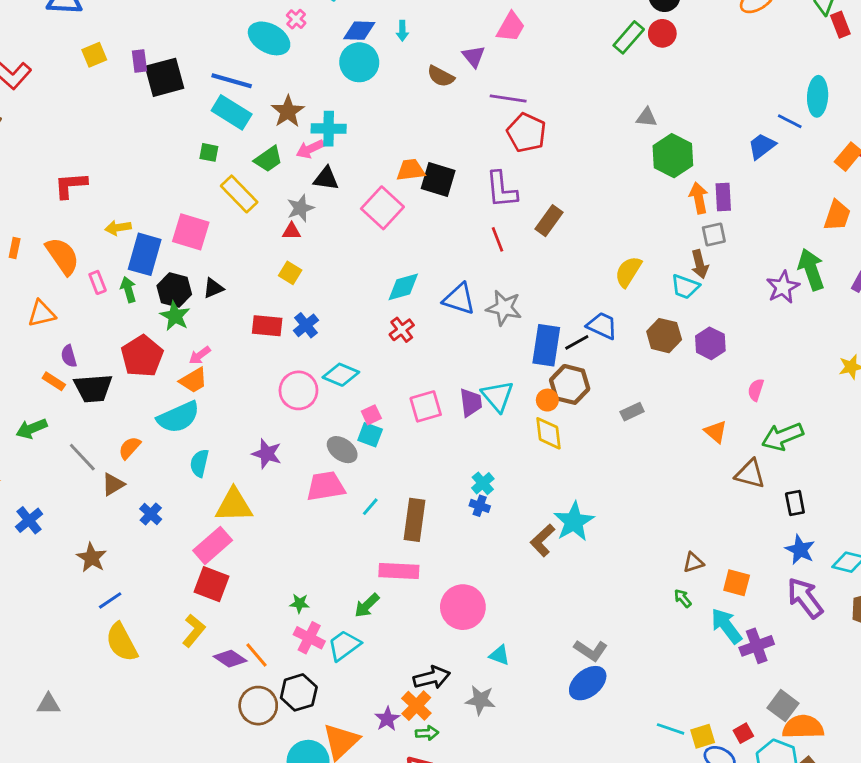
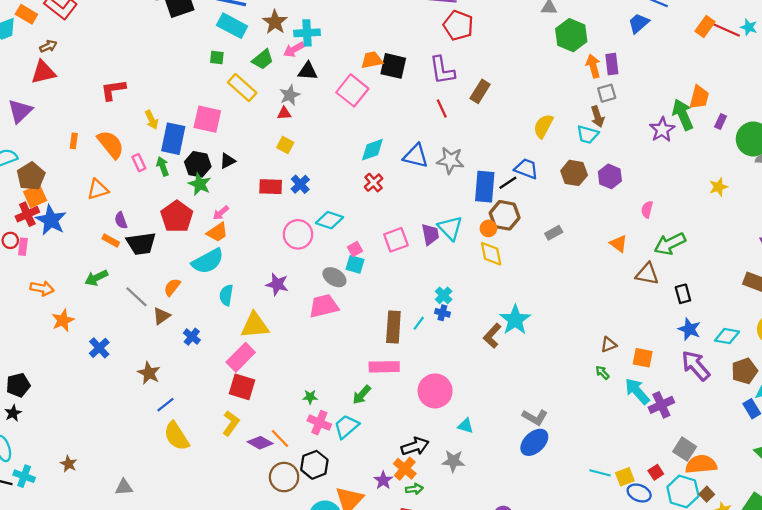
orange trapezoid: (837, 215) -> (699, 97), moved
yellow arrow: (118, 228) -> (152, 120), turned -102
cyan line: (370, 507) -> (419, 323), moved

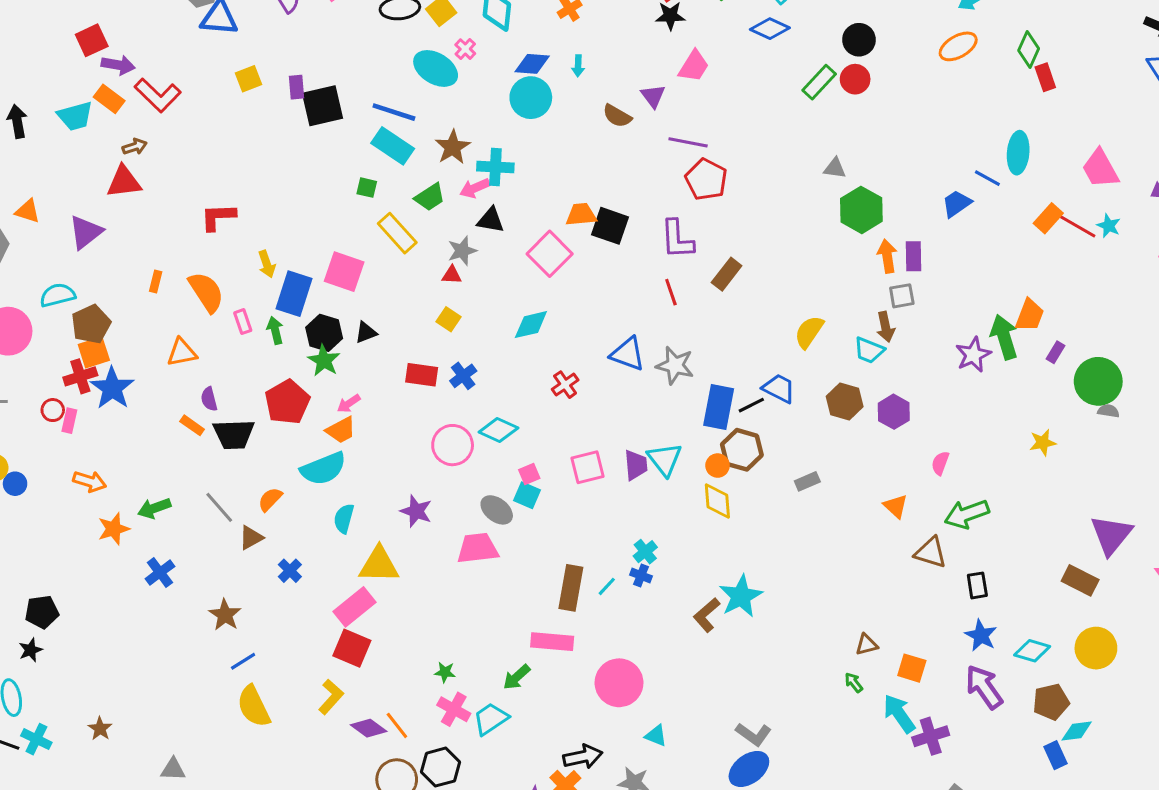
cyan diamond: (372, 150) -> (531, 325), moved
green arrow: (96, 278) -> (154, 508), moved

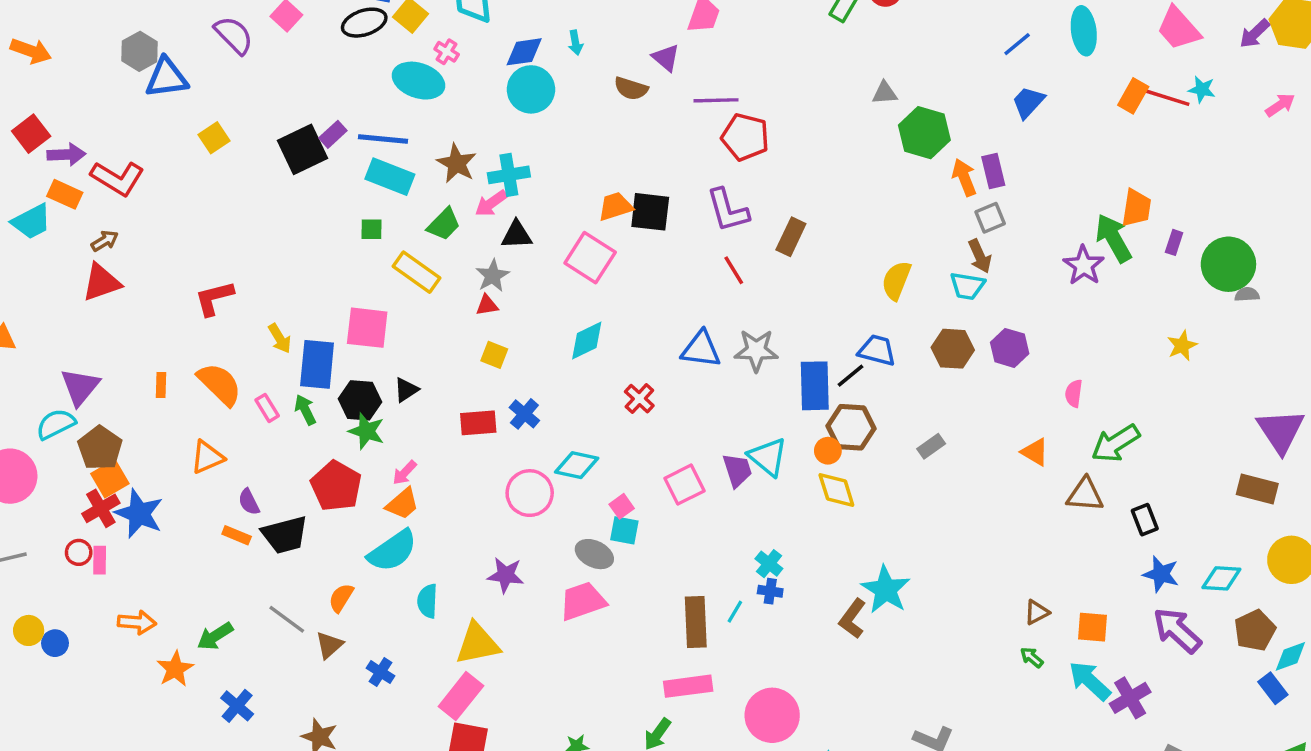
purple rectangle: (296, 87) -> (333, 134), moved, turned 65
blue line: (987, 178) -> (1017, 44), moved, turned -56
purple triangle: (86, 232) -> (80, 387), moved

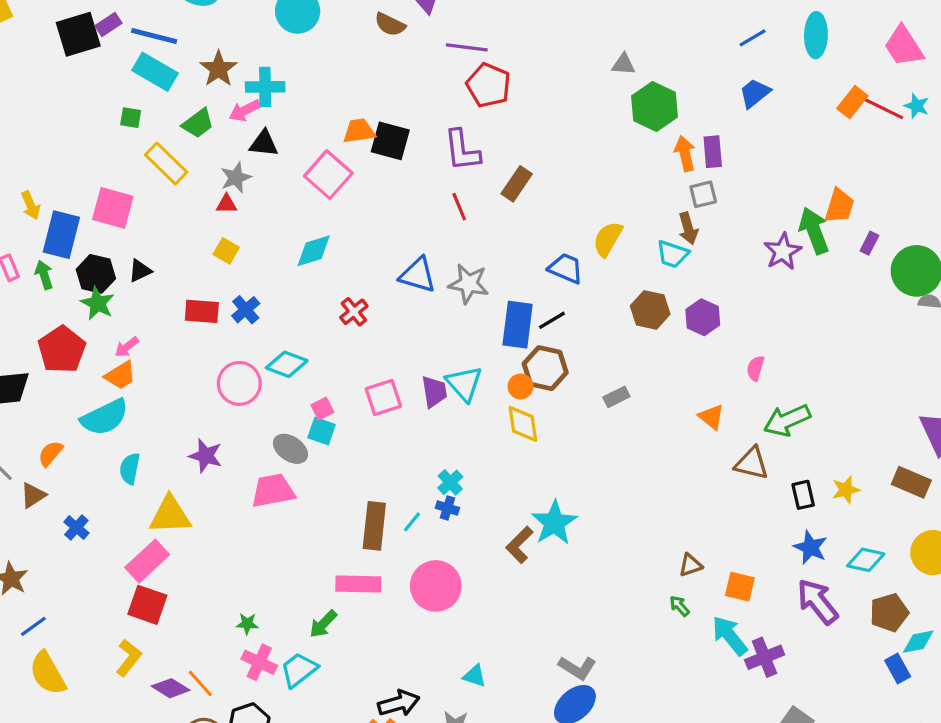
yellow star: (1182, 346) -> (846, 490), moved
blue trapezoid: (877, 350) -> (566, 268), moved
pink circle: (772, 715) -> (436, 586), moved

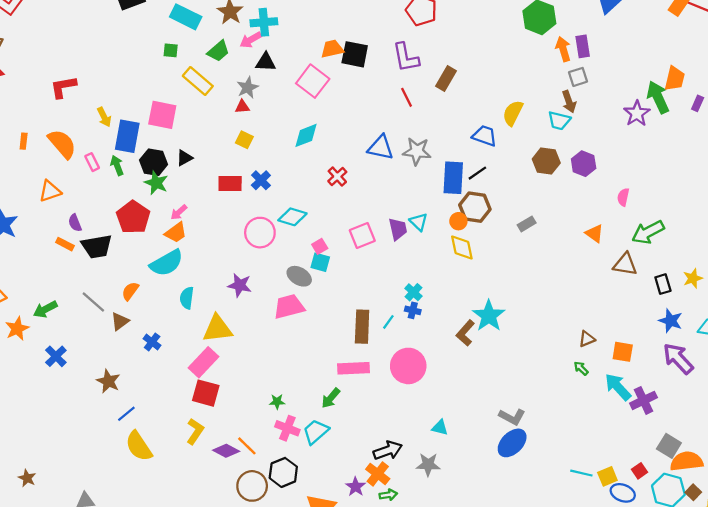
cyan triangle: (464, 384) -> (419, 222), size x0.7

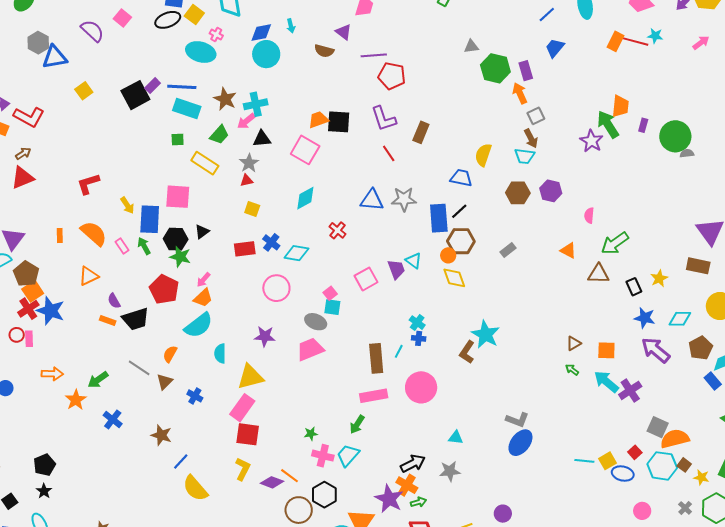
purple rectangle: (583, 46) -> (526, 71), moved
cyan diamond: (292, 217) -> (296, 253), moved
purple star: (356, 487) -> (389, 499), size x1.6

